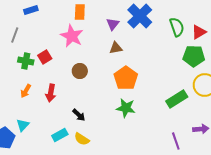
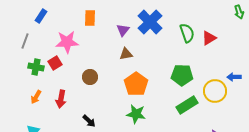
blue rectangle: (31, 10) -> (41, 16), turned -40
pink star: (72, 36) -> (67, 42), moved, turned -30
green pentagon: (194, 56) -> (182, 75), moved

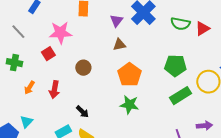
green semicircle: (187, 33) -> (180, 24), turned 120
gray line: (25, 41) -> (18, 32), turned -63
green cross: (36, 67) -> (14, 63), moved

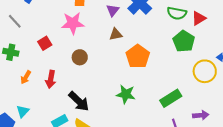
pink star: (60, 33) -> (73, 23), moved
green pentagon: (175, 66) -> (184, 41), moved, turned 30
orange pentagon: (129, 75) -> (138, 56), moved
green rectangle: (180, 96) -> (171, 98), moved
black arrow: (82, 112) -> (79, 101), size x1.6

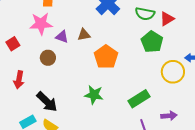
purple triangle: (113, 10) -> (62, 37), moved, turned -48

